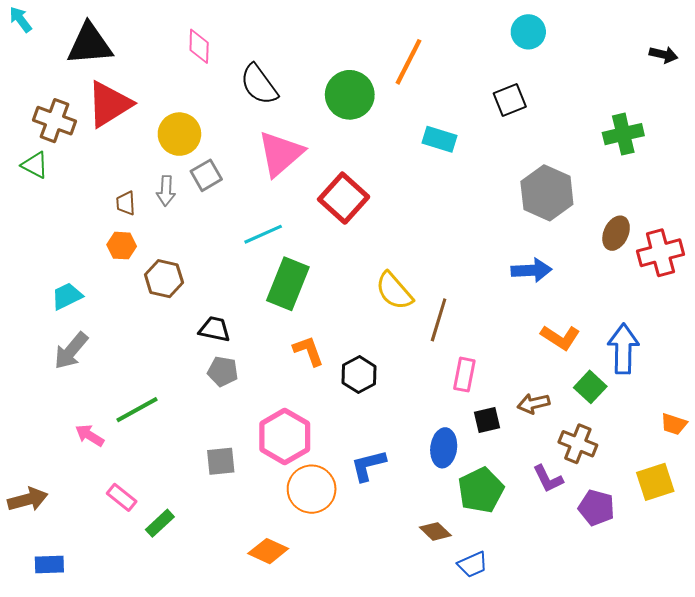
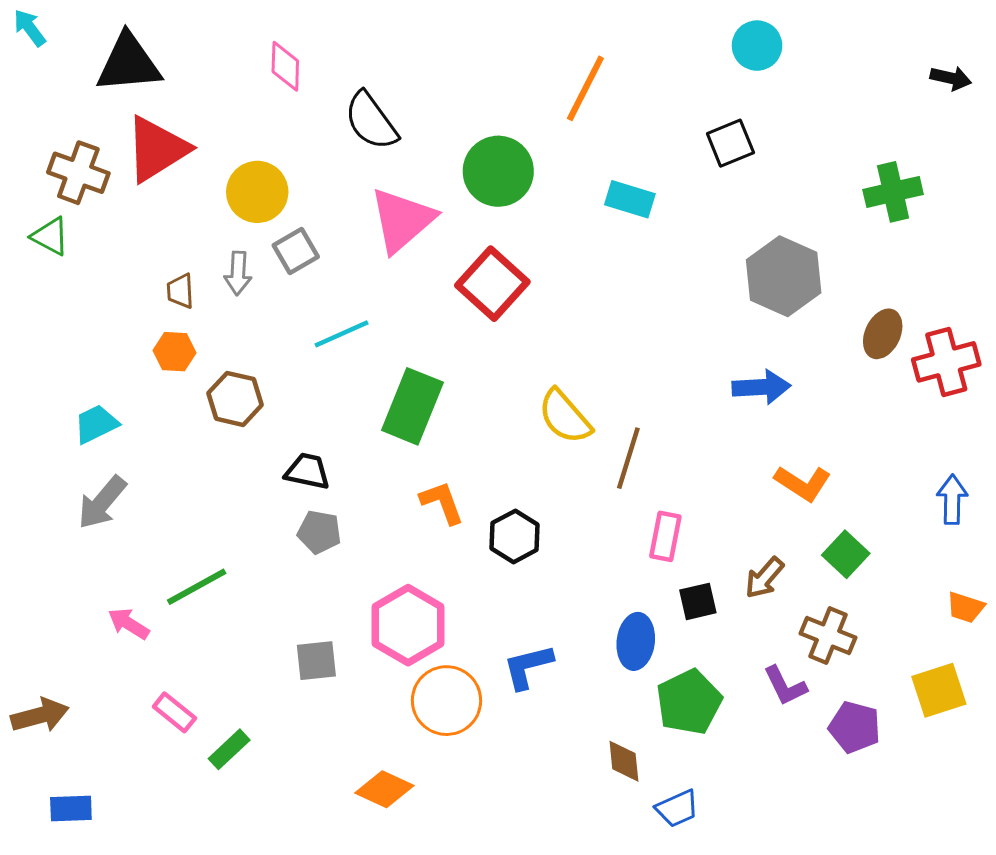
green circle: (350, 95) -> (498, 171), moved
cyan line: (263, 234) -> (342, 334), moved
blue arrow: (623, 349) -> (952, 499), moved, size x0.7
brown arrow: (533, 403) -> (764, 578), turned -36
brown diamond: (435, 531) -> (624, 761), turned 40

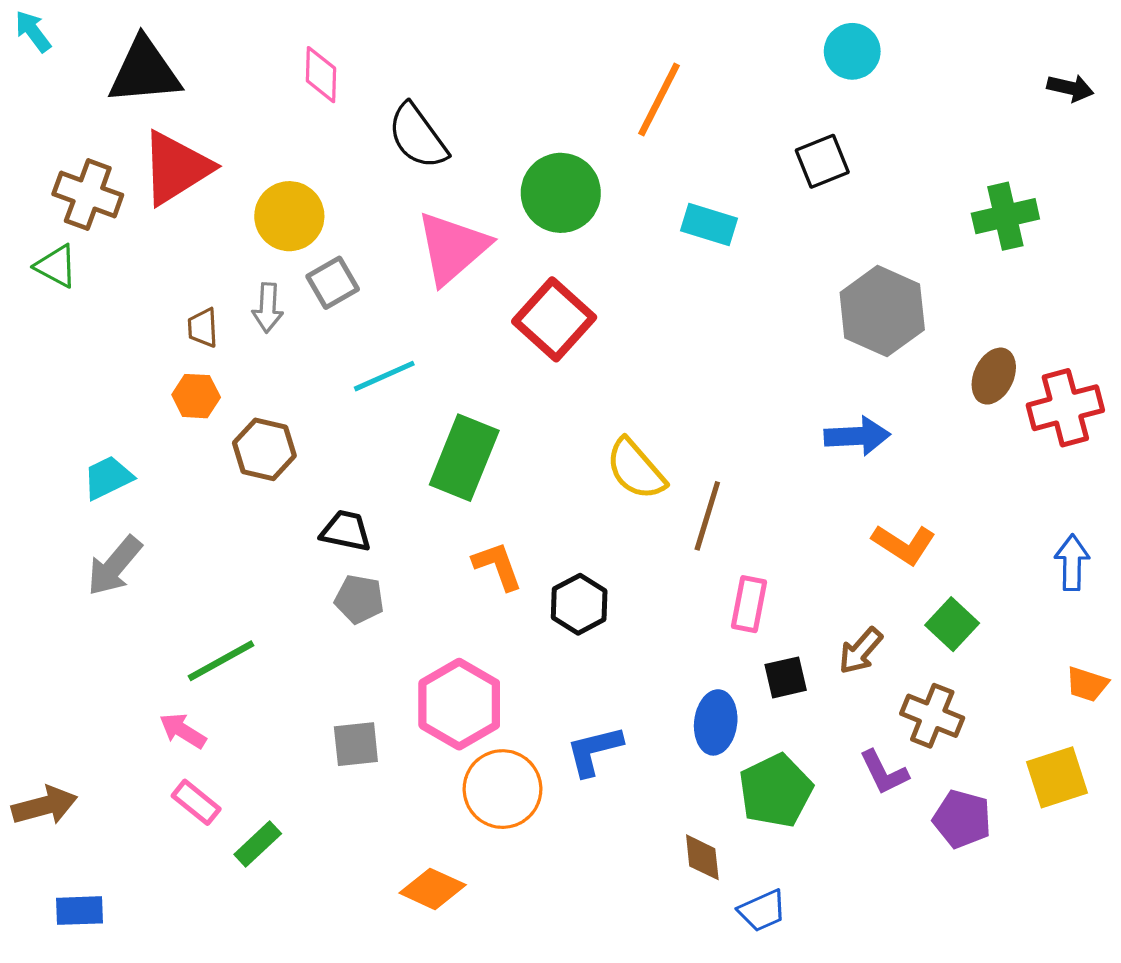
pink arrow: (129, 624) -> (183, 731), moved

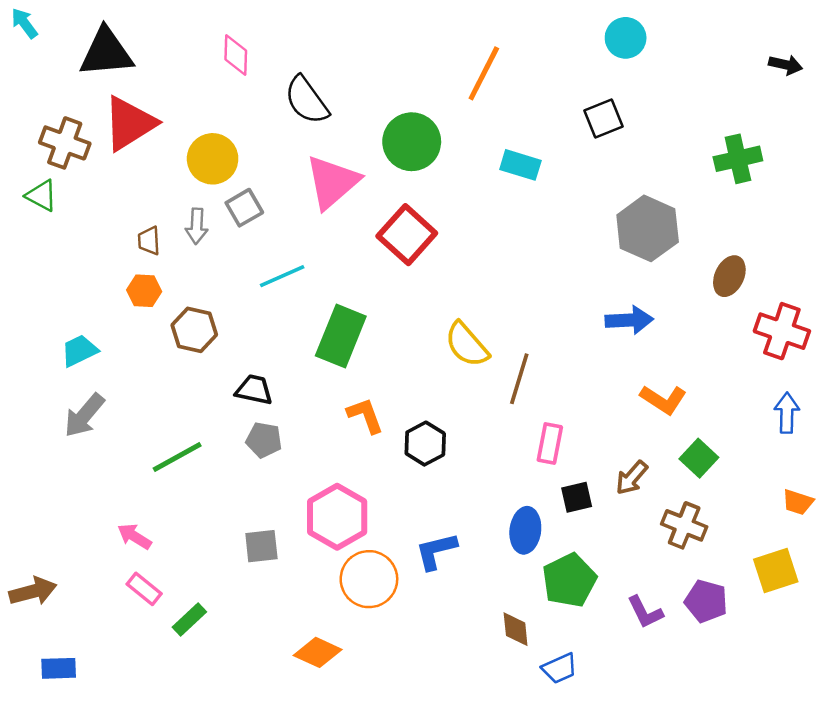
red cross: (1065, 408) -> (782, 331), moved, turned 34
green line: (221, 661) -> (177, 457), moved
purple L-shape: (884, 772) -> (645, 612), moved

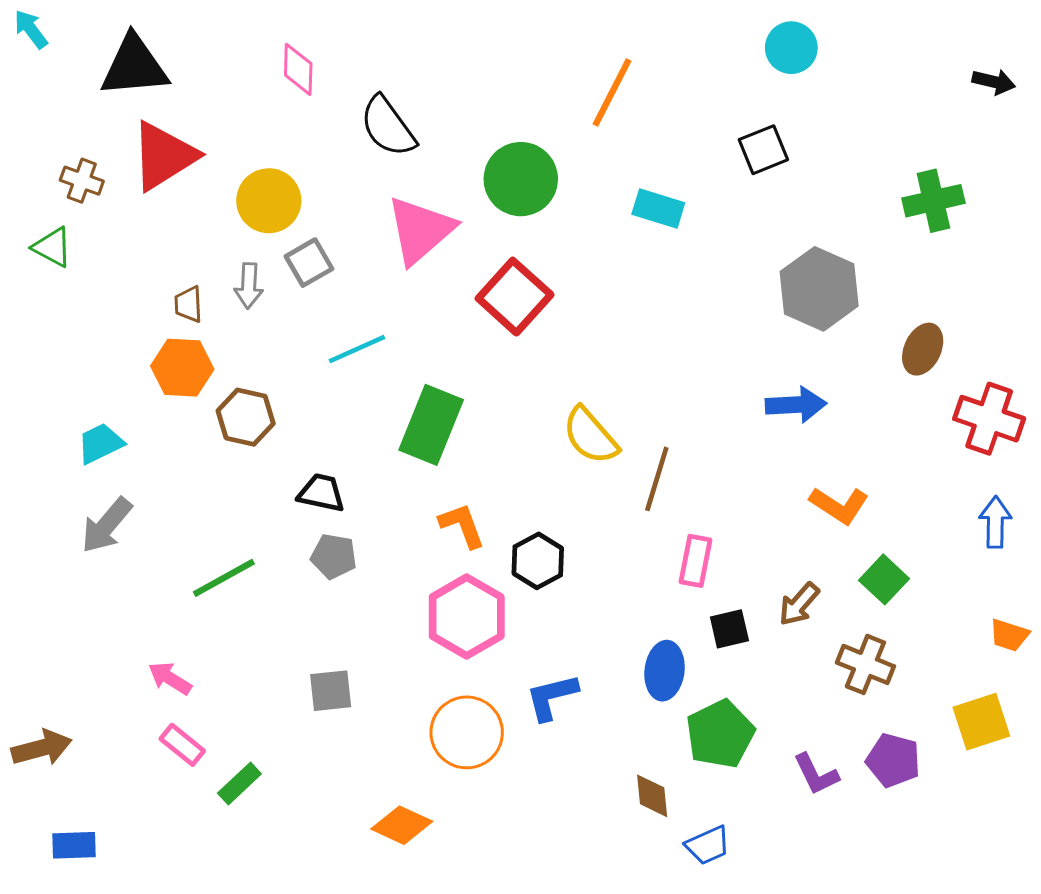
brown cross: (65, 143) -> (82, 181), size x0.7
orange hexagon: (144, 291) -> (182, 368), size x1.4
pink hexagon: (337, 517) -> (467, 617), moved

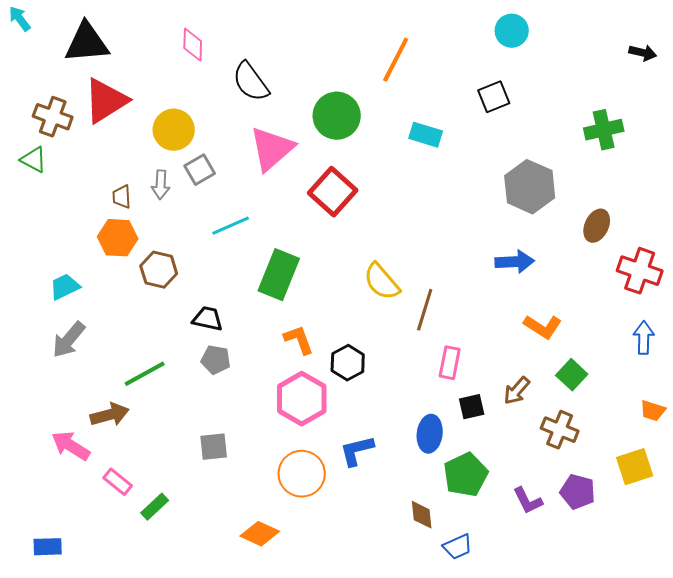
brown cross: (82, 181) -> (53, 117), size x1.4
pink arrow: (170, 678) -> (71, 446), moved, size x1.4
brown arrow: (42, 748) -> (110, 415), moved

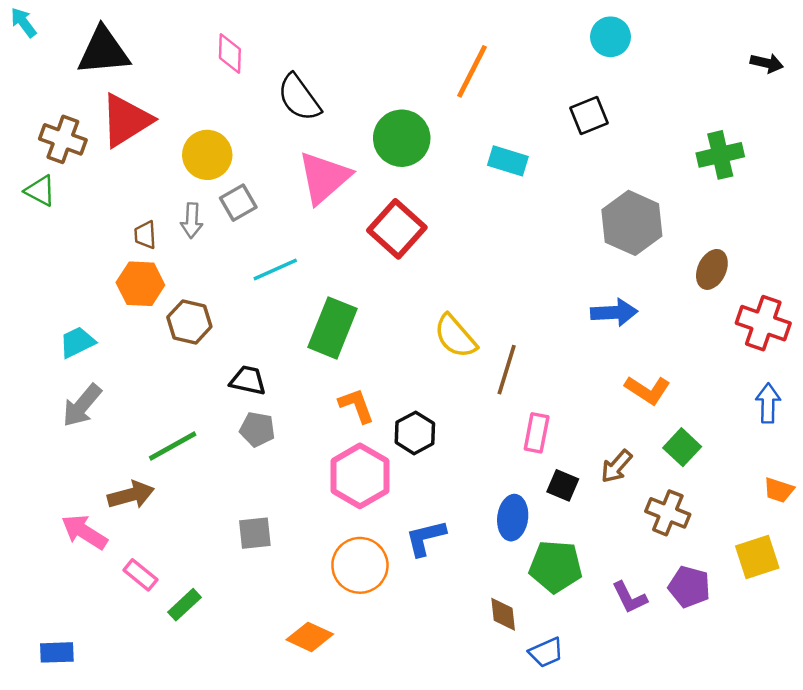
black square: (472, 407) -> (563, 485), turned 36
green pentagon: (466, 475) -> (556, 567), turned 30

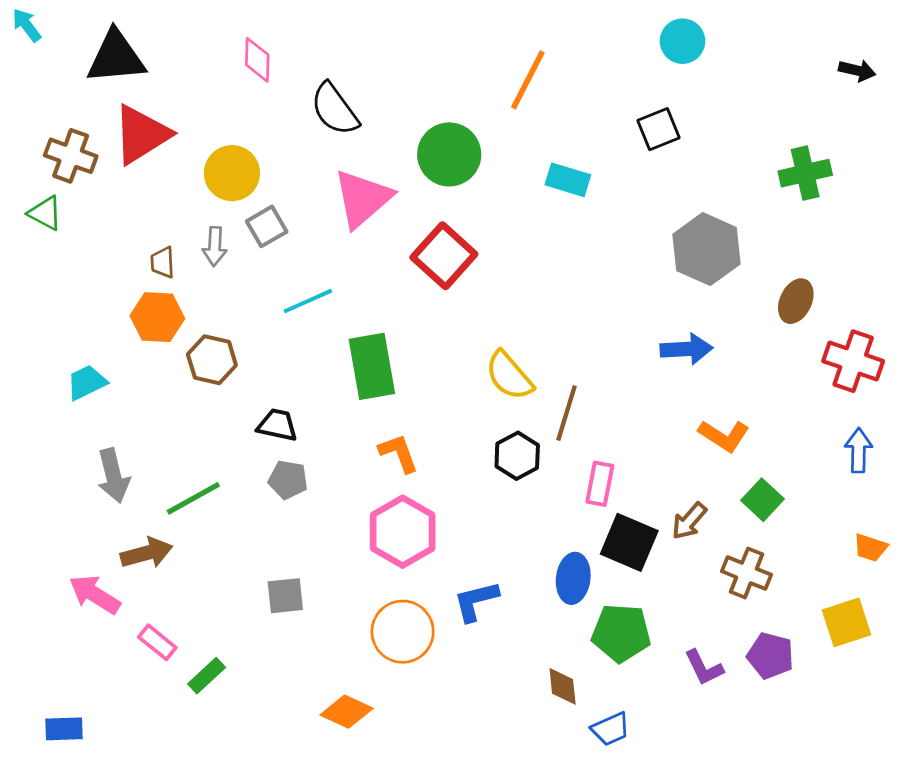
green rectangle: (333, 328) -> (372, 366), turned -32
gray arrow: (82, 405) -> (113, 476), moved, turned -54
black hexagon: (415, 433) -> (517, 456), moved
black square: (563, 485) -> (629, 542), size x1.6

